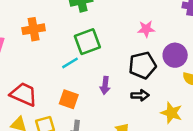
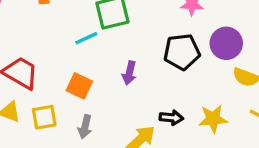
black arrow: (140, 95) -> (171, 118), moved
yellow star: (171, 113) -> (213, 119), turned -30

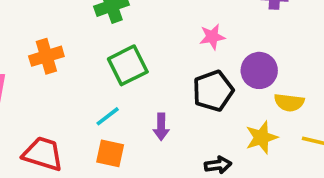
cyan line: (86, 38) -> (108, 116), moved
yellow star: (213, 119) -> (261, 137), moved

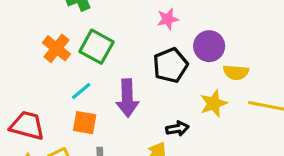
orange cross: (46, 56) -> (57, 48), moved, turned -32
green square: (128, 65) -> (96, 47), turned -32
purple arrow: (161, 127) -> (127, 98), size x1.6

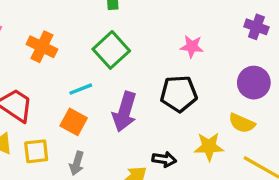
purple circle: (209, 46) -> (254, 83), moved
orange cross: (57, 48) -> (42, 47), moved, turned -32

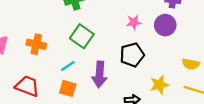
purple circle: (254, 83) -> (165, 25), moved
yellow semicircle: (242, 123) -> (191, 64), moved

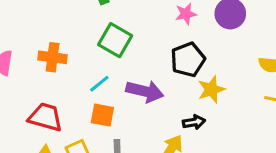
purple arrow: (99, 74) -> (145, 91), turned -75
yellow star: (159, 85) -> (211, 89), moved

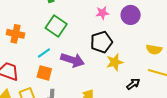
black arrow: (194, 122) -> (133, 84), moved, turned -32

